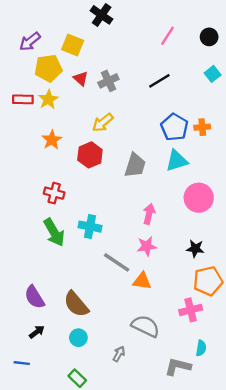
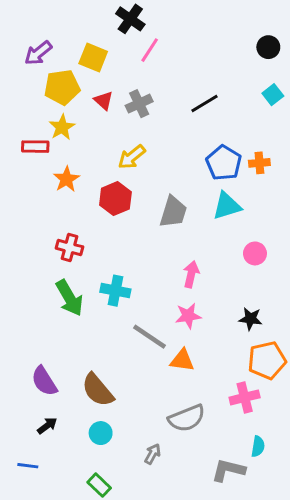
pink line: (167, 36) -> (150, 50), moved
red rectangle: (23, 99) -> (35, 147), moved
pink circle: (199, 198) -> (255, 253), size x0.6
gray semicircle: (145, 326) -> (187, 418), turned 132

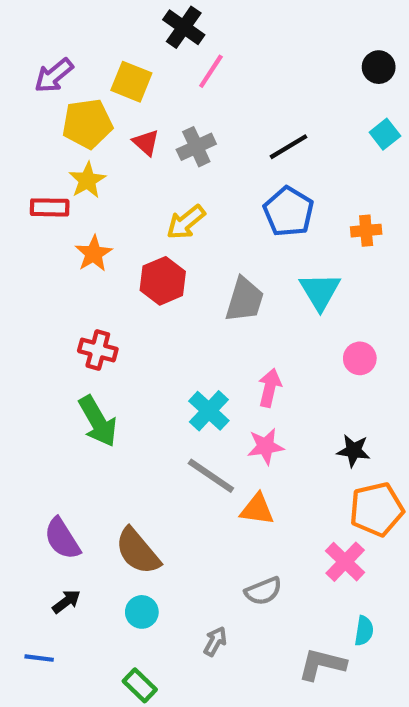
blue pentagon: (224, 163) -> (289, 212), moved
cyan triangle: (227, 206) -> (320, 291), turned -44
cyan cross: (115, 291) -> (209, 411), moved, turned 32
pink cross: (245, 397) -> (345, 562), turned -32
gray semicircle: (187, 418) -> (263, 591), size x0.7

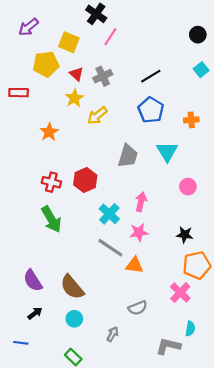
purple arrow: (54, 75) -> (28, 27), moved
yellow star: (87, 180) -> (74, 98), moved
red rectangle: (50, 207) -> (19, 93), moved
red hexagon: (163, 281) -> (85, 180), moved

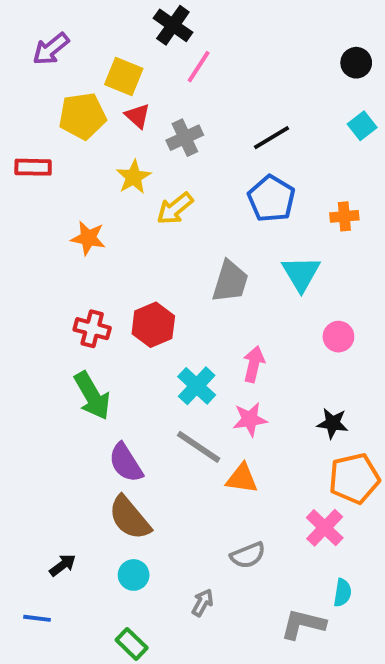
red triangle: (76, 74) -> (138, 116), moved
orange star: (49, 132) -> (88, 238), turned -30
purple semicircle: (33, 281) -> (126, 463), moved

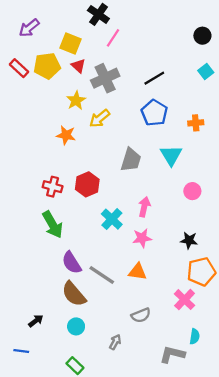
gray cross: (185, 138) -> (105, 78), size x1.4
red rectangle: (33, 167) -> (19, 68), moved, turned 42
orange star: (88, 238) -> (66, 135), moved
gray line: (199, 447) -> (102, 275), moved

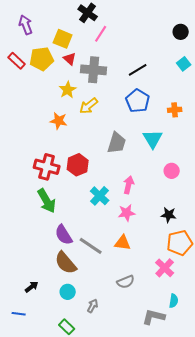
purple arrow: (29, 28) -> (26, 25), turned 108
gray cross: (105, 78) -> (94, 70), turned 30
red cross: (53, 187) -> (47, 167), size x1.4
gray arrow: (115, 342) -> (93, 306), moved

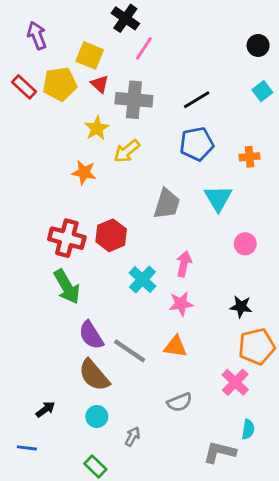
blue pentagon: (138, 101) -> (197, 144), turned 30

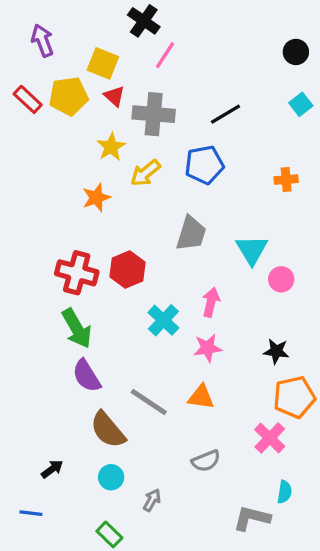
blue pentagon: (197, 144) -> (204, 165), moved
orange star: (84, 172) -> (96, 198), turned -30
cyan triangle: (218, 198) -> (252, 250), moved
purple semicircle: (91, 335) -> (87, 376), moved

